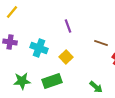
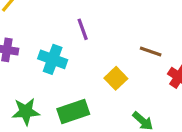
purple line: (68, 26) -> (83, 29), moved
yellow square: (66, 57) -> (116, 78), moved

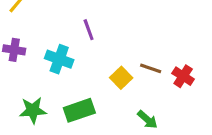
brown line: (151, 51) -> (151, 68), moved

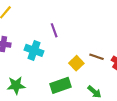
green rectangle: (79, 110) -> (60, 85), moved

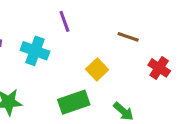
brown line: (96, 57) -> (128, 37), moved

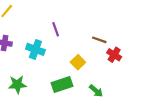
red cross: (159, 68) -> (114, 55), moved

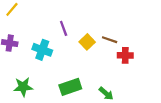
red cross: (114, 55) -> (125, 55), turned -32
yellow square: (78, 62) -> (87, 42), moved

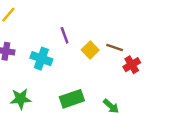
red cross: (125, 55) -> (132, 65), turned -32

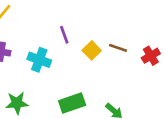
red cross: (132, 65) -> (151, 56), moved

